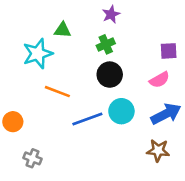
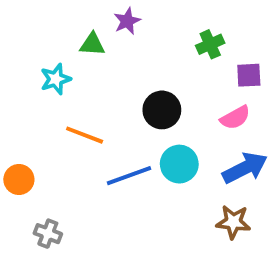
purple star: (111, 14) -> (127, 21), moved
green cross: (106, 44) -> (210, 44), moved
cyan star: (38, 54) -> (56, 79), size x0.7

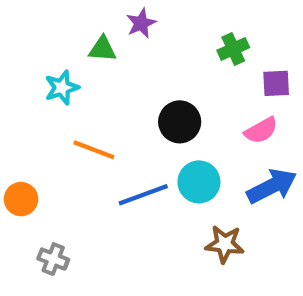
brown star: (233, 222) -> (225, 244), moved

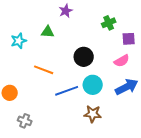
green triangle: (102, 49) -> (48, 32), moved
cyan star: (62, 88) -> (19, 41), moved
brown star: (225, 244) -> (93, 114), moved

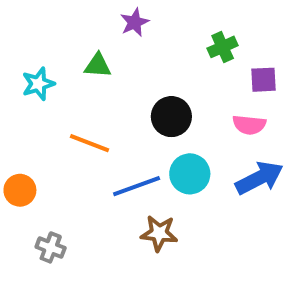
pink semicircle: (122, 61) -> (249, 125), turned 35
brown star: (93, 114) -> (159, 233), moved

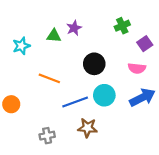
purple star: (135, 22) -> (74, 28), moved
purple square: (263, 80) -> (145, 44), turned -32
gray cross: (51, 248) -> (47, 136), moved, turned -32

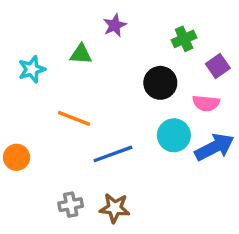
purple star: (74, 28) -> (115, 25), moved
black circle: (94, 64) -> (160, 83), moved
cyan circle: (104, 95) -> (174, 135), moved
brown star: (87, 128) -> (115, 208), moved

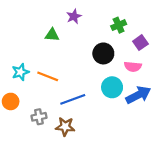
cyan star: (32, 69) -> (20, 72), moved
gray cross: (71, 205) -> (39, 117), moved
brown star: (115, 208) -> (65, 127), moved

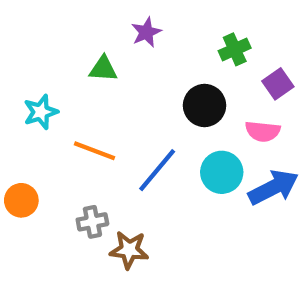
cyan star: (20, 72) -> (41, 112), moved
blue line: (73, 99) -> (157, 170), moved, turned -30
gray cross: (39, 117) -> (92, 222), moved

